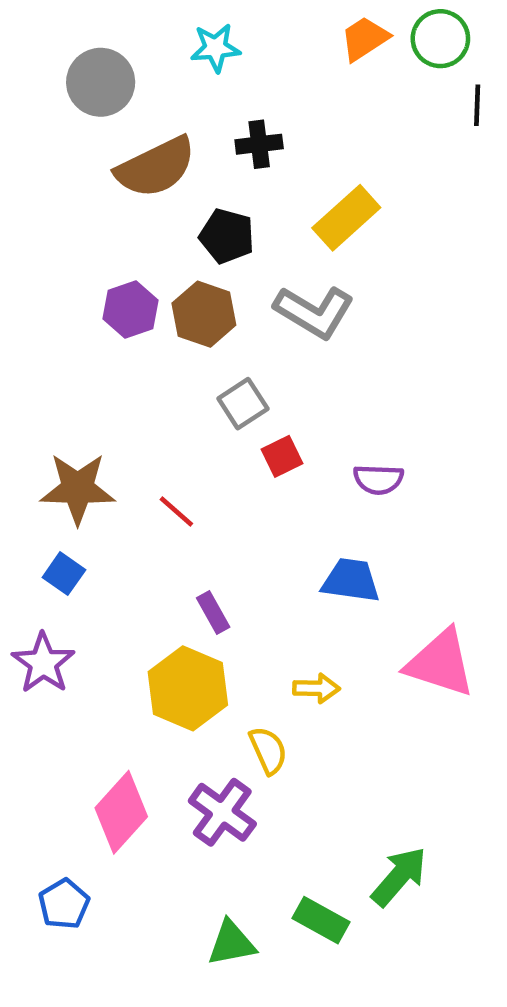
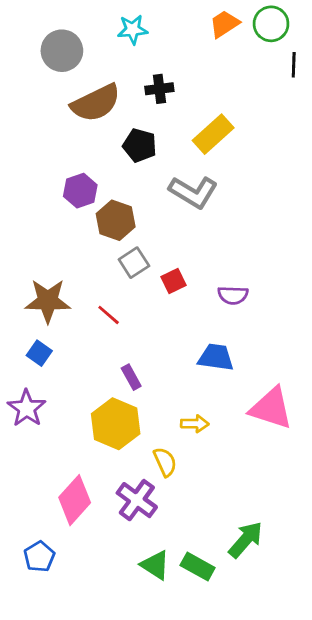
brown hexagon: (204, 314) -> (116, 220), moved
gray square: (243, 404) -> (134, 263), moved
green triangle: (231, 943) -> (155, 565), moved, turned 44

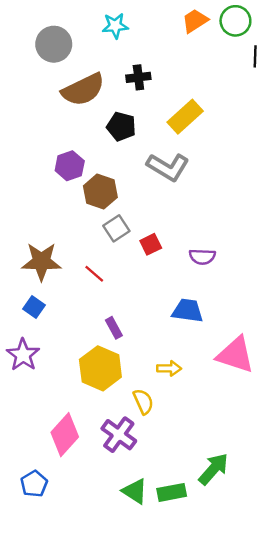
green rectangle: (198, 566) -> (172, 492), turned -40

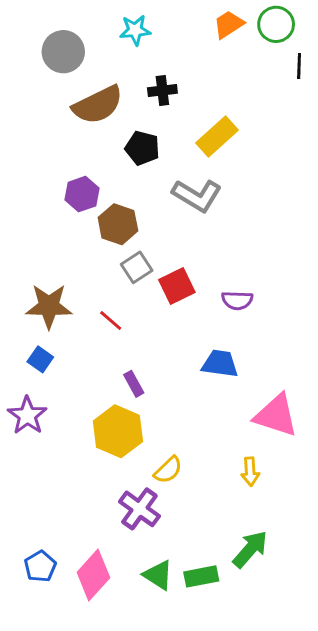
red square: (151, 244) -> (177, 286), size x1.4
yellow arrow: (169, 368) -> (250, 471), moved, turned 85
yellow semicircle: (143, 402) -> (168, 470), turned 70
pink diamond: (65, 435) -> (93, 575), moved

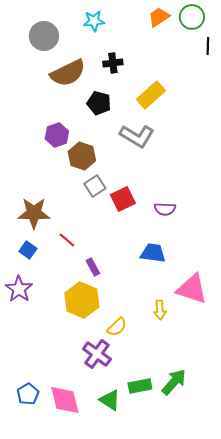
red line: (111, 321) -> (67, 240), moved
yellow arrow: (250, 471) -> (160, 310), moved
pink diamond: (93, 575) -> (65, 400), turned -56
green rectangle: (201, 576) -> (140, 386), moved

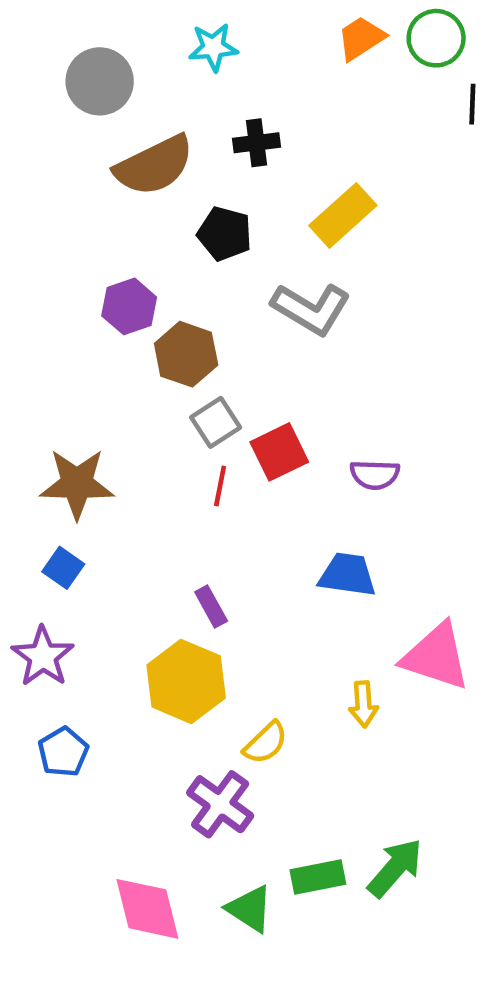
red line: (67, 240) -> (220, 486), moved, turned 60
blue pentagon: (28, 394) -> (63, 752), moved

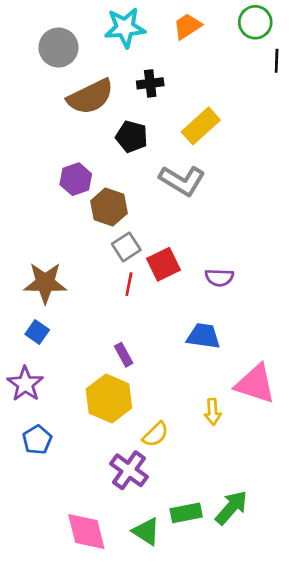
orange trapezoid: (361, 38) -> (187, 26), moved
cyan star: (213, 47) -> (125, 28), size x1.4

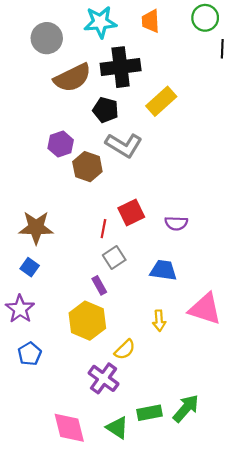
orange trapezoid: (187, 26) -> (151, 21), turned -60
black cross: (150, 83) -> (121, 67), size x1.8
gray L-shape: (182, 180) -> (124, 145), moved
gray square: (126, 247) -> (114, 258), moved
yellow arrow: (213, 412) -> (159, 321), moved

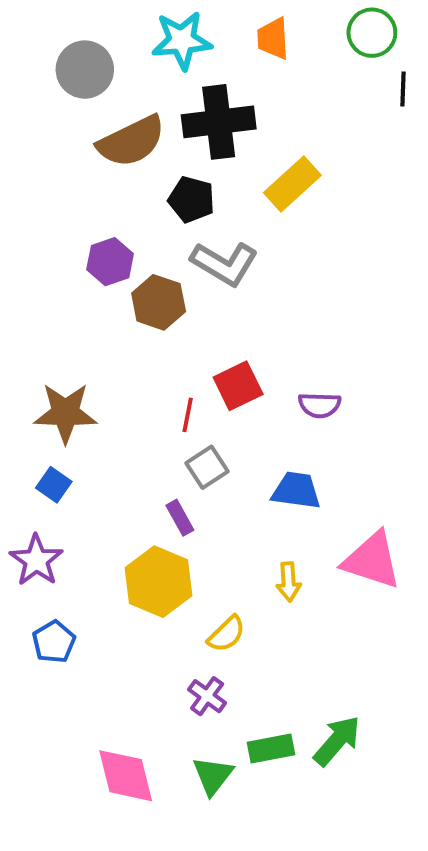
purple cross: (103, 378) -> (207, 696), moved, size x0.7
green triangle: (117, 428) -> (213, 776), turned 35

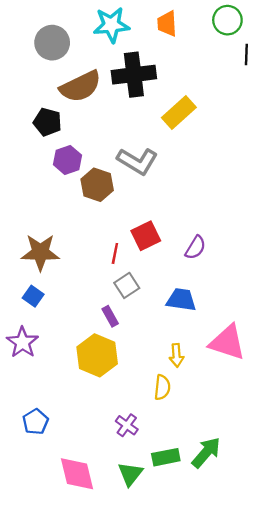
black pentagon: (192, 200) -> (47, 122), moved
purple semicircle: (320, 405) -> (195, 248), turned -60
yellow semicircle: (226, 634) -> (162, 387), moved, turned -40
blue pentagon: (54, 642) -> (36, 422), moved

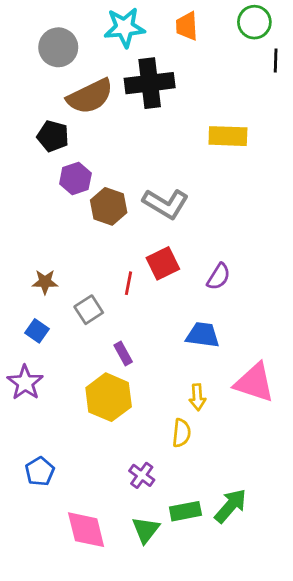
yellow rectangle: (179, 113) -> (228, 136), moved, turned 44
gray L-shape: (137, 161) -> (166, 204), moved
brown star: (40, 252) -> (45, 282), size x0.6
gray square: (127, 285) -> (89, 310), moved

